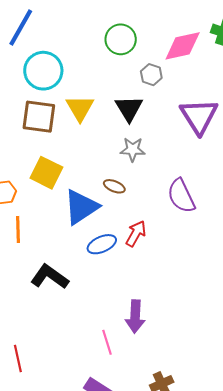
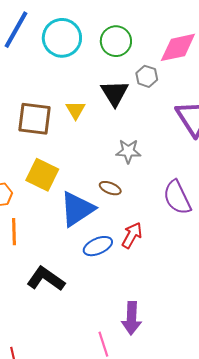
cyan circle: (43, 71) -> (62, 38), moved
yellow triangle: (80, 108) -> (76, 110), size x0.7
black triangle: (129, 108) -> (115, 93), moved

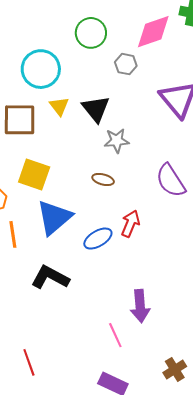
cyan circle: (62, 38) -> (41, 69), moved
black triangle: (115, 93) -> (96, 109), moved
blue triangle: (77, 209) -> (54, 217), moved

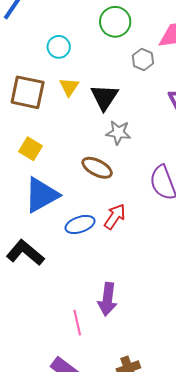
cyan circle: (41, 69) -> (59, 47), size x0.6
yellow square: (34, 175) -> (31, 149), size x0.7
brown ellipse: (103, 179) -> (97, 168), size x1.4

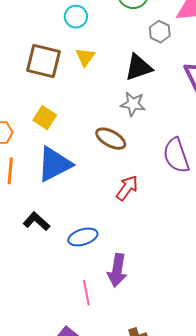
black triangle: (104, 97) -> (138, 67), moved, turned 36
blue ellipse: (80, 224) -> (83, 237), moved
black L-shape: (25, 253) -> (36, 221), size x0.7

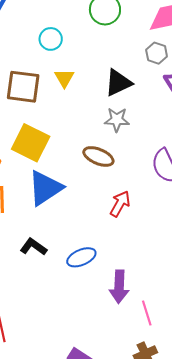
gray hexagon: (160, 32) -> (157, 53), moved
yellow square: (45, 118) -> (31, 143), size x1.6
pink line: (86, 293) -> (147, 313), moved

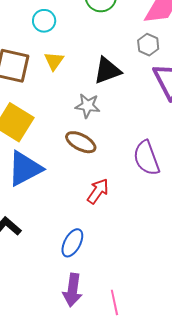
gray star: (117, 120) -> (88, 106), moved
blue ellipse: (81, 257) -> (72, 243), moved, turned -44
purple arrow: (119, 287) -> (73, 290), moved

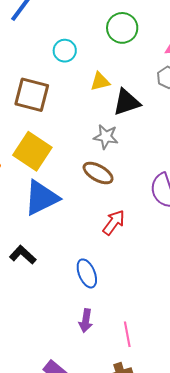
yellow triangle: (54, 61) -> (100, 82), moved, turned 40
blue ellipse: (72, 243) -> (87, 273), turned -52
purple arrow: (73, 290) -> (86, 321), size x0.7

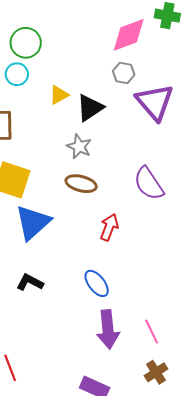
green circle: (122, 28) -> (26, 43), moved
gray star: (106, 137) -> (79, 147), turned 30
purple arrow: (86, 321) -> (108, 329), size x1.6

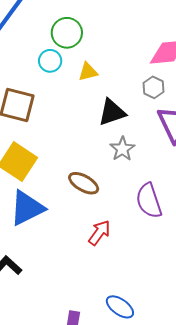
yellow triangle: (59, 95) -> (88, 72), moved
gray star: (79, 147) -> (122, 149), moved
blue ellipse: (97, 283) -> (120, 307), moved, turned -32

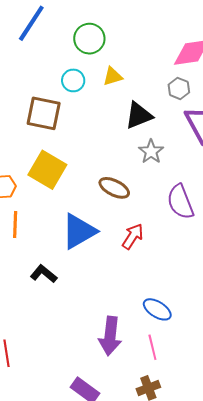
cyan circle: (50, 61) -> (73, 80), moved
blue triangle: (27, 208) -> (79, 231), moved

